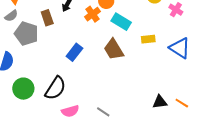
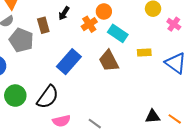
blue rectangle: (74, 52) -> (69, 62), size x1.4

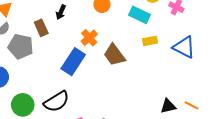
orange cross: (89, 24) -> (89, 38), moved
cyan rectangle: (118, 33) -> (139, 15), moved
black semicircle: (48, 97) -> (57, 102), turned 30

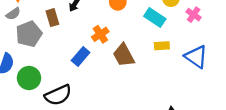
gray pentagon: (21, 47) -> (29, 34), turned 30
blue rectangle: (73, 62) -> (81, 57), size x0.7
green circle: (23, 105) -> (29, 78), moved

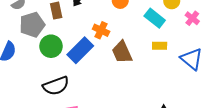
orange cross: (100, 34) -> (101, 30), turned -35
blue rectangle: (81, 57) -> (80, 50), size x1.4
green circle: (29, 78) -> (51, 46), moved

